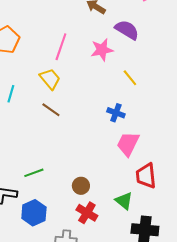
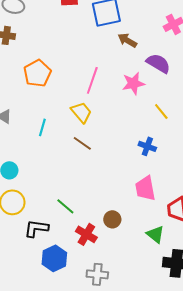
pink trapezoid: (128, 144) -> (145, 188), moved, turned -36
green line: (34, 173) -> (65, 206), turned 60
blue hexagon: (34, 213) -> (54, 258), moved
red cross: (87, 213) -> (86, 234), moved

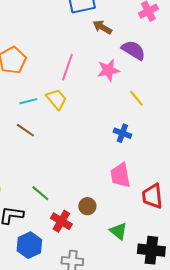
cyan line: (42, 127) -> (28, 101), moved, turned 60
brown line: (82, 143) -> (25, 130), moved
green triangle: (155, 234) -> (118, 231), moved

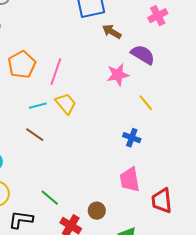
pink line: (67, 67) -> (56, 72), moved

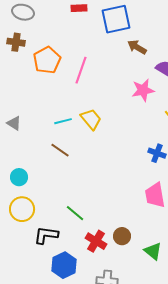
orange pentagon: (22, 65) -> (47, 60), moved
pink line: (56, 72) -> (81, 70), moved
brown circle: (97, 211) -> (122, 236), moved

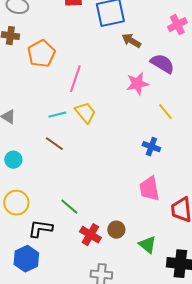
pink line: (81, 70) -> (75, 79), moved
cyan circle: (19, 177) -> (13, 160), moved
blue hexagon: (64, 265) -> (26, 259), moved

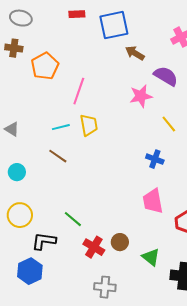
yellow trapezoid: (85, 113) -> (89, 125), turned 30

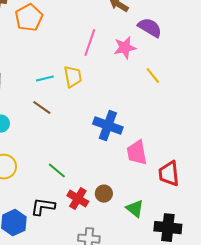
pink line: (79, 91) -> (90, 43), moved
blue cross: (155, 159) -> (108, 126), moved, size x1.6
black L-shape: (44, 241) -> (43, 207), moved

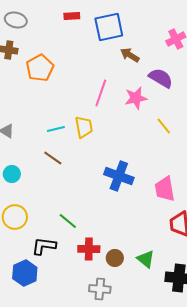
pink trapezoid: (137, 153) -> (165, 189), moved
brown circle: (104, 194) -> (115, 258), moved
red cross: (78, 199) -> (89, 249), turned -30
black L-shape: (43, 207) -> (44, 246), moved

